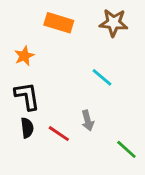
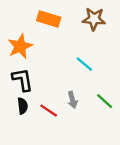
orange star: (24, 56) -> (20, 46), size x1.5
green line: (126, 149) -> (105, 101), moved

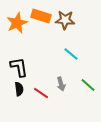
brown star: (94, 19) -> (65, 20), moved
orange star: (20, 46) -> (17, 23), moved

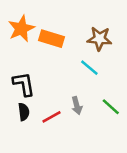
orange rectangle: (41, 16) -> (52, 39), moved
brown star: (65, 20) -> (99, 39), moved
red line: (41, 93) -> (52, 117), turned -63

